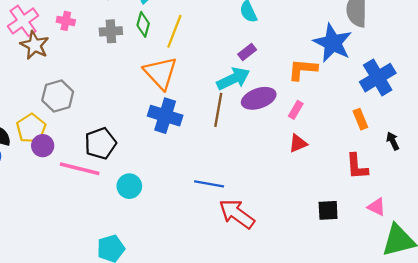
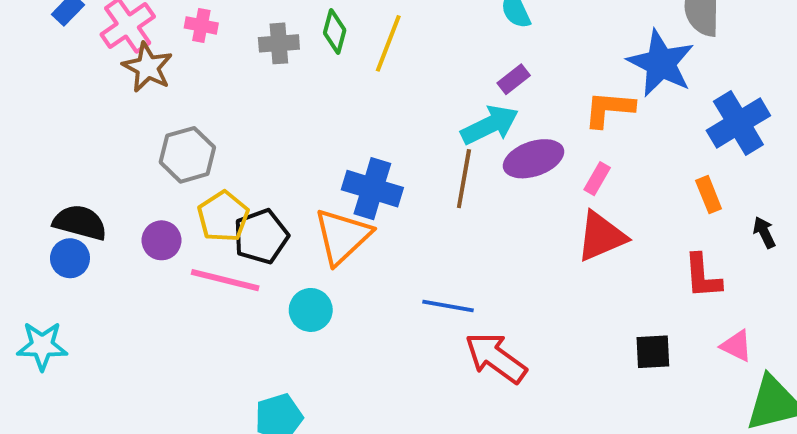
orange triangle: (161, 73) -> (343, 236), moved, turned 30
yellow pentagon: (31, 128) -> (223, 216), moved
red triangle: (298, 143) -> (601, 236), size x1.6

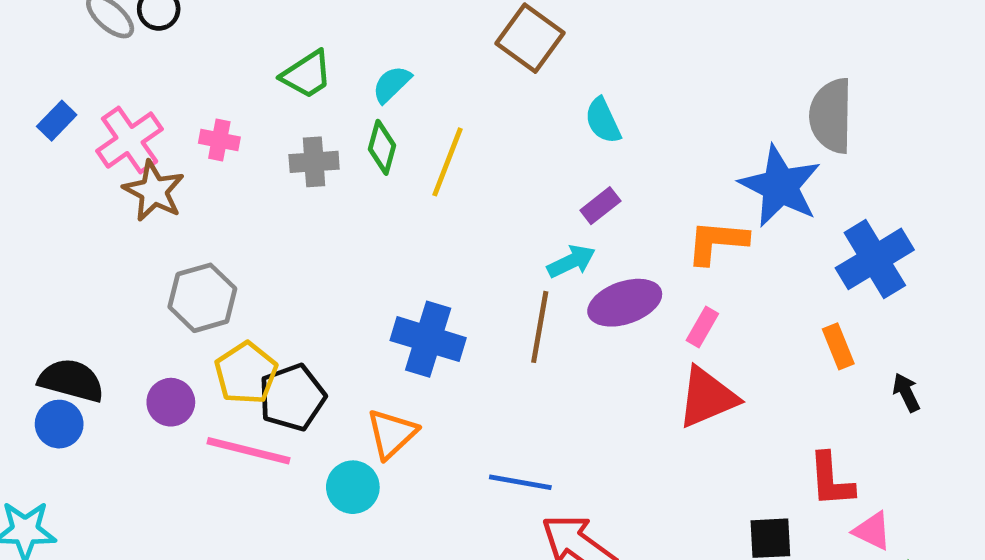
cyan arrow: (490, 125) -> (571, 261), size x0.7
orange triangle: (343, 236) -> (392, 434), moved, size x0.7
red L-shape: (703, 276) -> (831, 480), moved

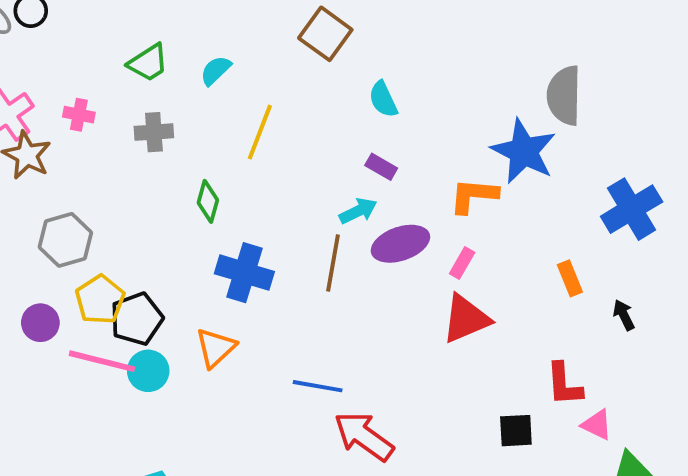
green diamond: (382, 147) -> (208, 201), moved
purple rectangle: (600, 206) -> (381, 167), turned 68
blue cross: (875, 259) -> (632, 209), moved
cyan circle: (353, 487) -> (148, 371), moved

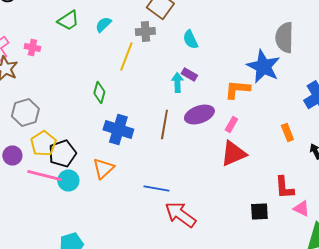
gray cross: (154, 132) -> (145, 32), moved
cyan arrow: (358, 211) -> (177, 82), moved, turned -66

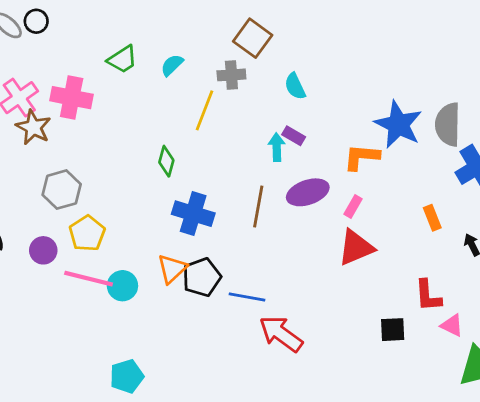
gray semicircle: (284, 38) -> (448, 124), moved
pink cross: (32, 48) -> (72, 98), size x1.8
black pentagon: (62, 154) -> (202, 277), moved

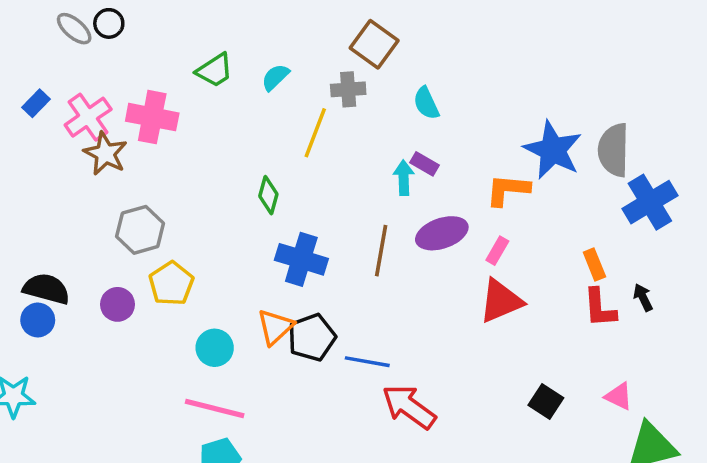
pink line: (89, 279) -> (215, 408), moved
red L-shape: (428, 296) -> (600, 308), moved
black square: (393, 330) -> (546, 402), turned 36

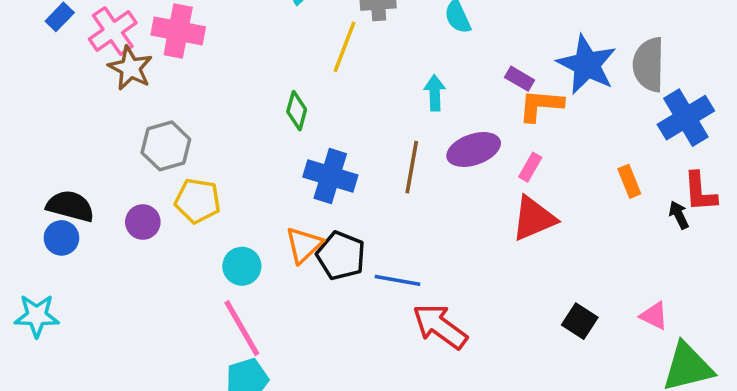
purple rectangle: (424, 164) -> (520, 79), moved
yellow pentagon: (171, 284) -> (198, 201), turned -30
red L-shape: (600, 308) -> (700, 192), moved
black pentagon: (312, 337) -> (341, 256), turned -30
pink line: (215, 408) -> (242, 328), turned 46

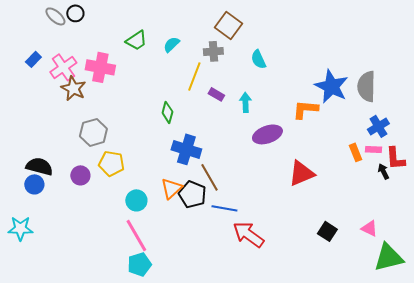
purple rectangle: (520, 79) -> (216, 94), moved
blue cross: (686, 118) -> (378, 126), moved, size x0.7
brown line: (412, 167) -> (209, 177), moved, turned -40
pink rectangle: (530, 167) -> (373, 149), moved, turned 63

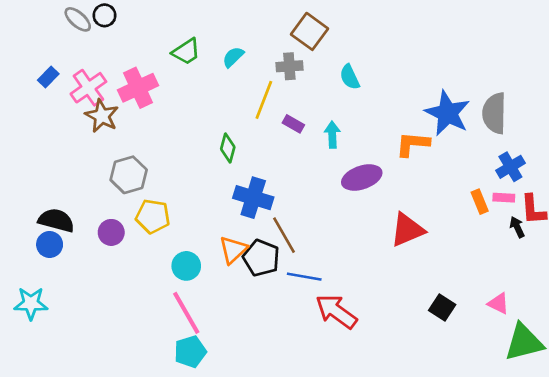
pink cross: (100, 67) -> (138, 88), turned -36

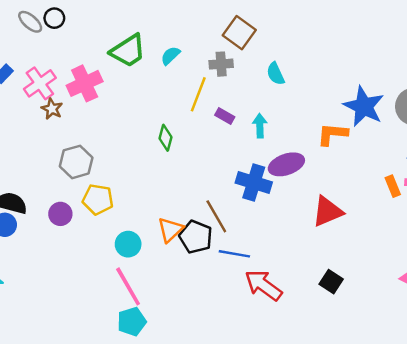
green trapezoid: (186, 52) -> (128, 51), size x1.4
brown star: (102, 116) -> (52, 109), size x0.7
blue cross: (253, 198) -> (254, 183), moved
black square: (442, 307) -> (331, 282), moved

